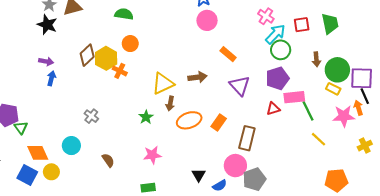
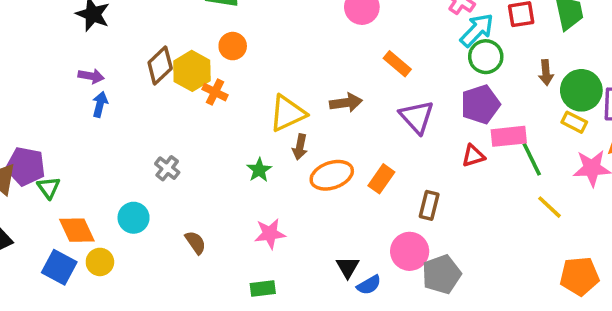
brown rectangle: (247, 138) -> (429, 205), size x0.7
blue semicircle: (220, 186) -> (369, 285), moved

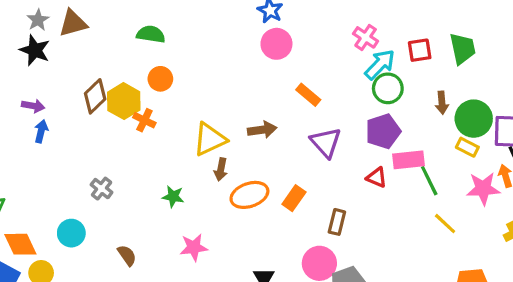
red triangle: (473, 156) -> (377, 177), turned 40
green star: (259, 170) -> (173, 197), moved, turned -30

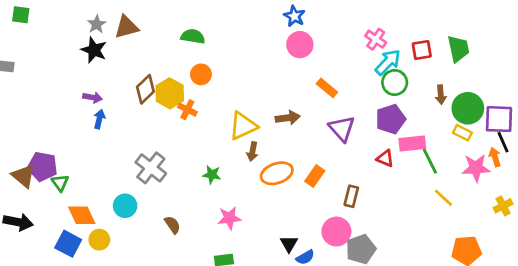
gray cross: (102, 189) -> (151, 168), size x1.6

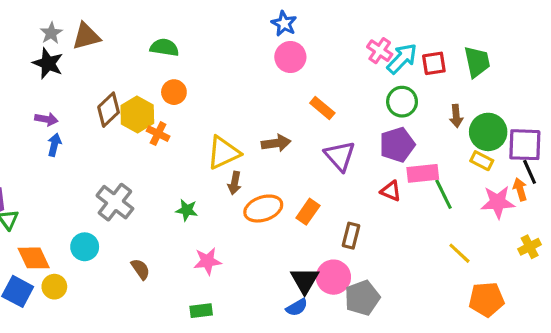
cyan arrow: (388, 62) -> (402, 59), moved
yellow line: (443, 198) -> (459, 253), moved
black triangle: (289, 244) -> (305, 280), moved, size x1.4

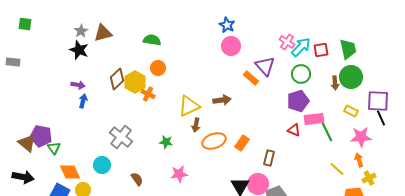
green circle: (488, 132) -> (351, 77), moved
purple triangle: (340, 156) -> (265, 66), moved
orange arrow: (520, 189) -> (359, 160), moved
yellow cross: (530, 247) -> (369, 178), moved

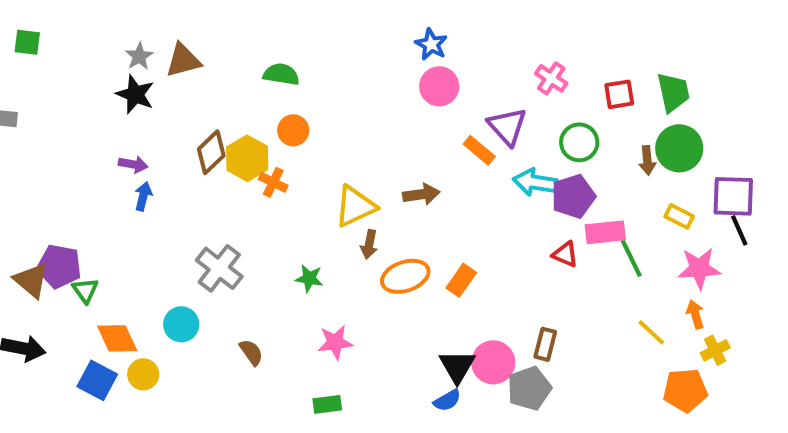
cyan arrow: (301, 47) -> (535, 182), moved, turned -125
brown rectangle: (269, 158) -> (545, 344), moved

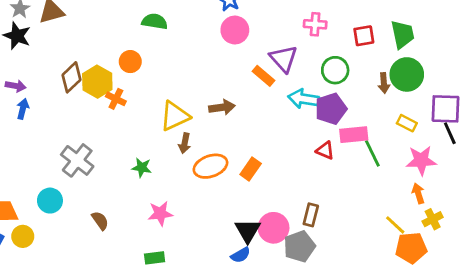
green semicircle: (281, 74) -> (155, 21), moved
pink cross: (551, 78) -> (315, 24), turned -30
yellow line: (651, 332) -> (395, 225), moved

